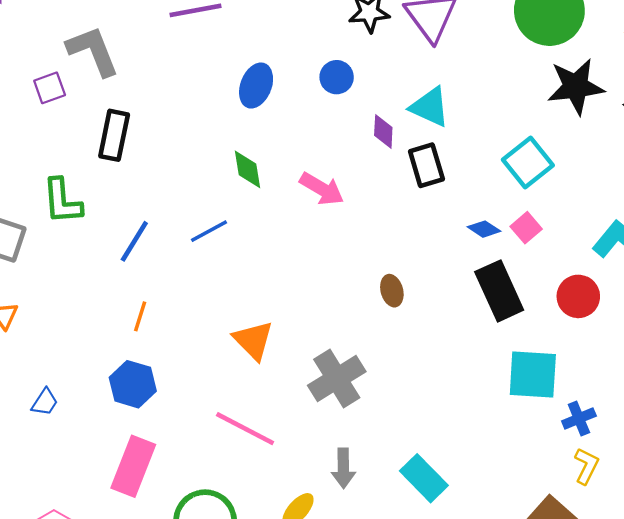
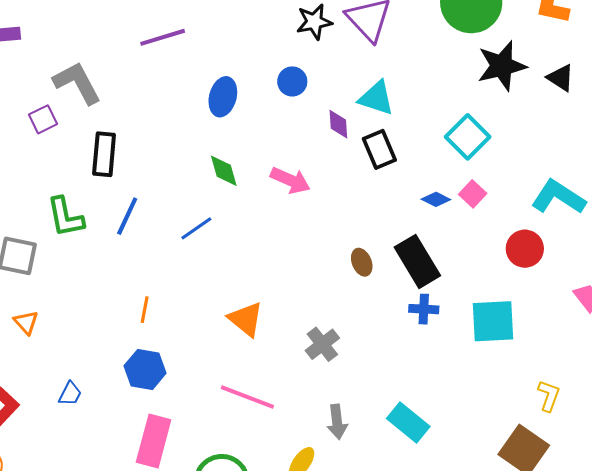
blue line: (134, 241) -> (127, 216), moved
black rectangle: (499, 291) -> (417, 261), moved
gray cross: (337, 379) -> (322, 344), size x0.7
blue cross: (579, 419) -> (424, 309), moved, turned 32

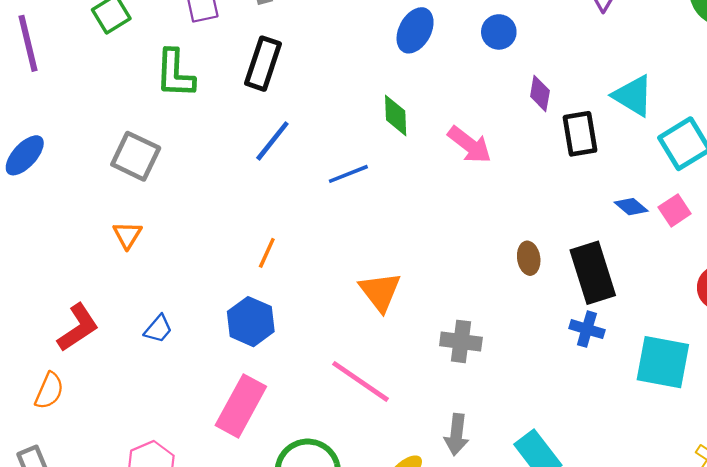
cyan triangle: (376, 98) -> (633, 96), moved
green L-shape: (65, 217) -> (175, 74), moved
gray cross: (322, 344) -> (461, 341), turned 32

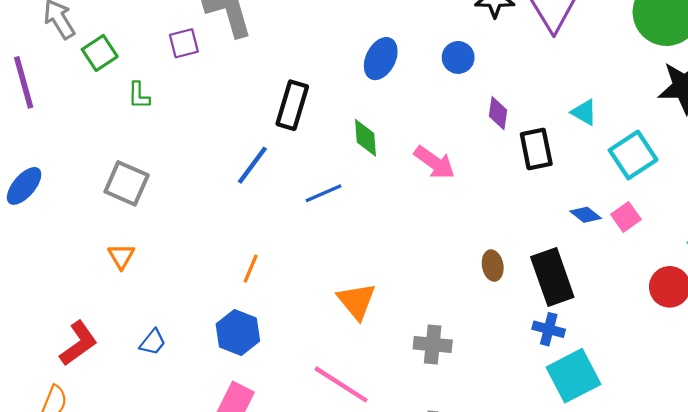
black rectangle: (263, 64) -> (292, 105), moved
green L-shape: (175, 74) -> (139, 95), moved, size x0.6
cyan triangle: (633, 96) -> (584, 112), size x0.7
cyan square: (663, 362) -> (574, 376), moved, turned -36

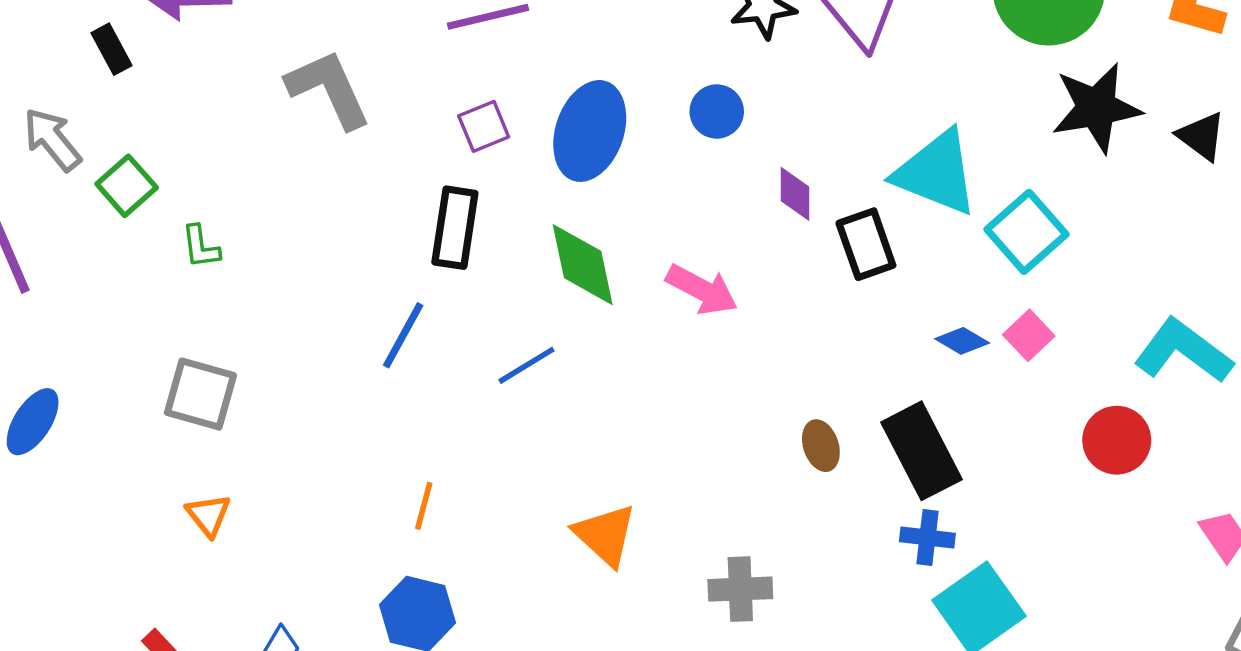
purple square: (184, 43) -> (484, 126), moved
blue ellipse: (381, 59) -> (590, 131), size x1.4
cyan triangle: (584, 112) -> (936, 173), size x2.0
green diamond: (365, 138) -> (583, 265), size x1.4

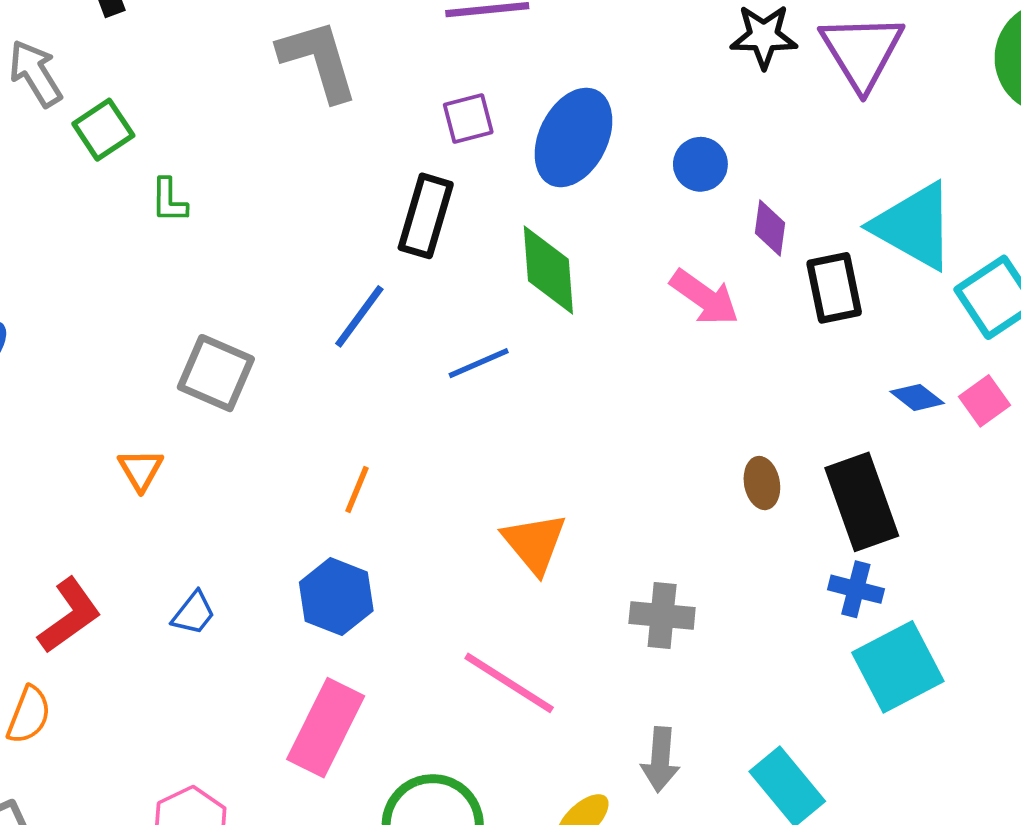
blue circle: (717, 112) -> (700, 164), moved
pink arrow: (702, 290) -> (704, 297), moved
gray square: (200, 394) -> (216, 373), moved

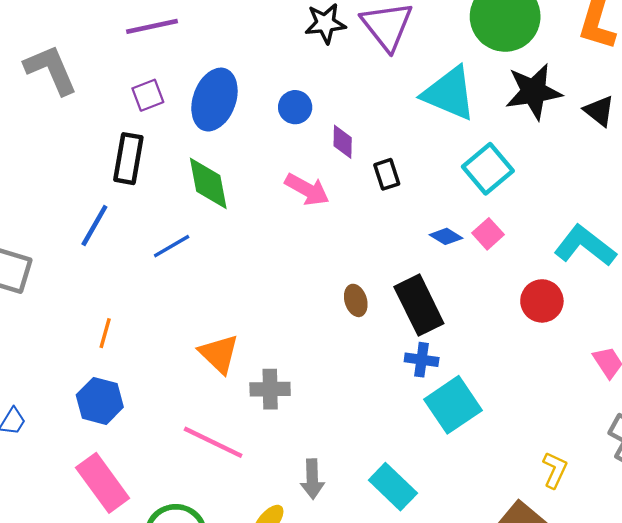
cyan triangle: (914, 226) -> (449, 93), moved
black rectangle: (834, 288) -> (387, 174), size x0.7
gray cross: (662, 615) -> (270, 389), moved
pink rectangle: (326, 728) -> (103, 483), turned -56

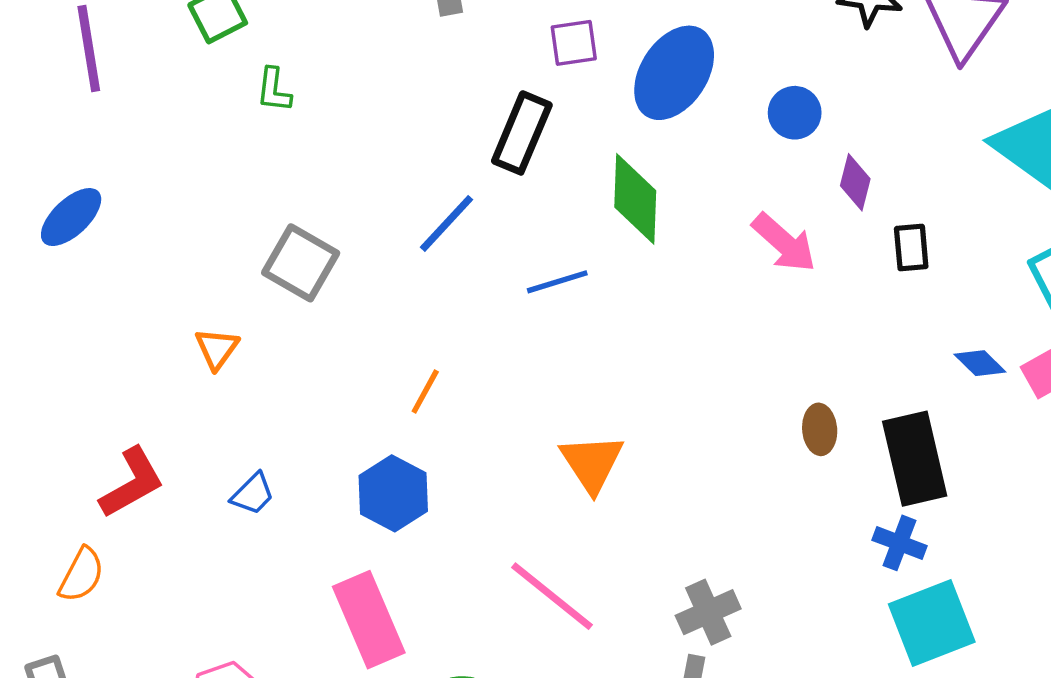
gray cross: (270, 389) -> (708, 612), moved, turned -36

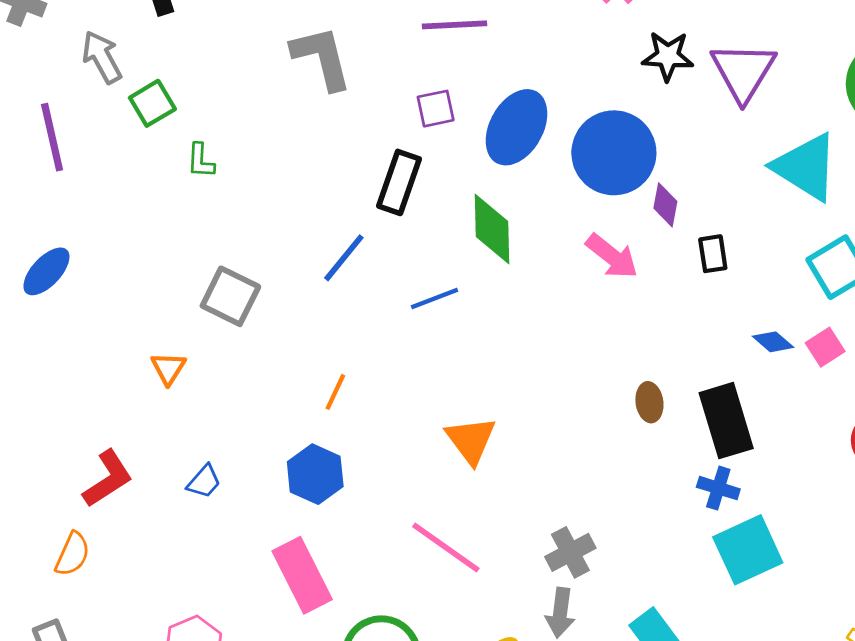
blue circle: (795, 113) -> (614, 153), size x2.0

